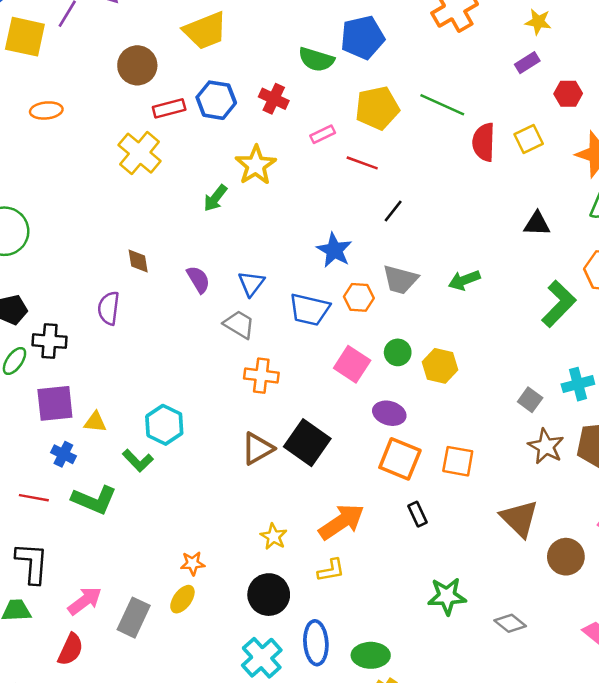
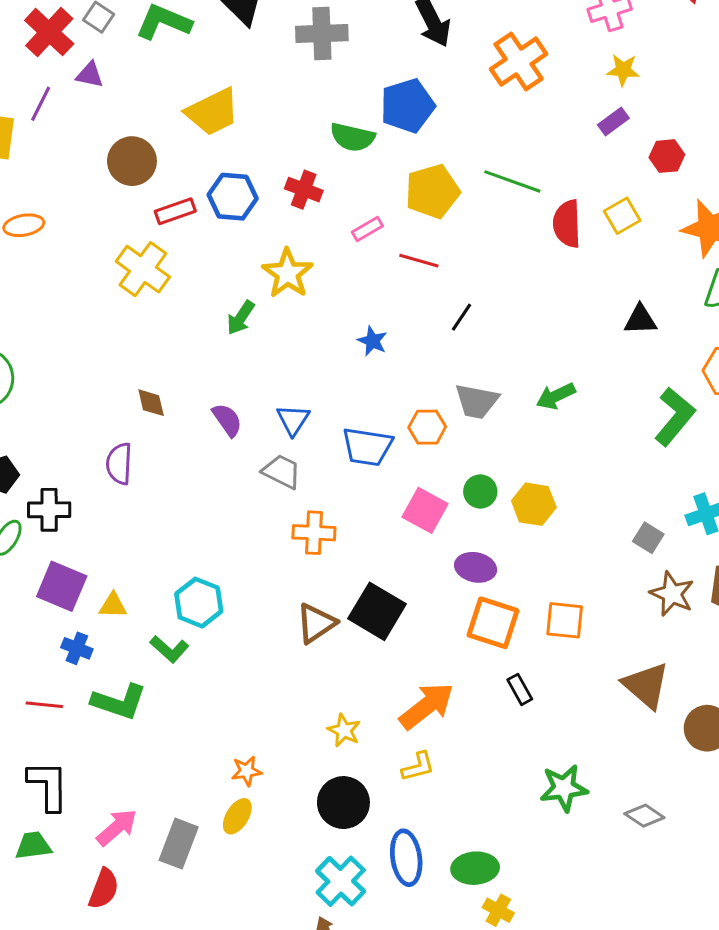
blue star: (334, 250) -> (372, 341), moved, size x0.7
purple square: (55, 403) -> (62, 586), turned 33

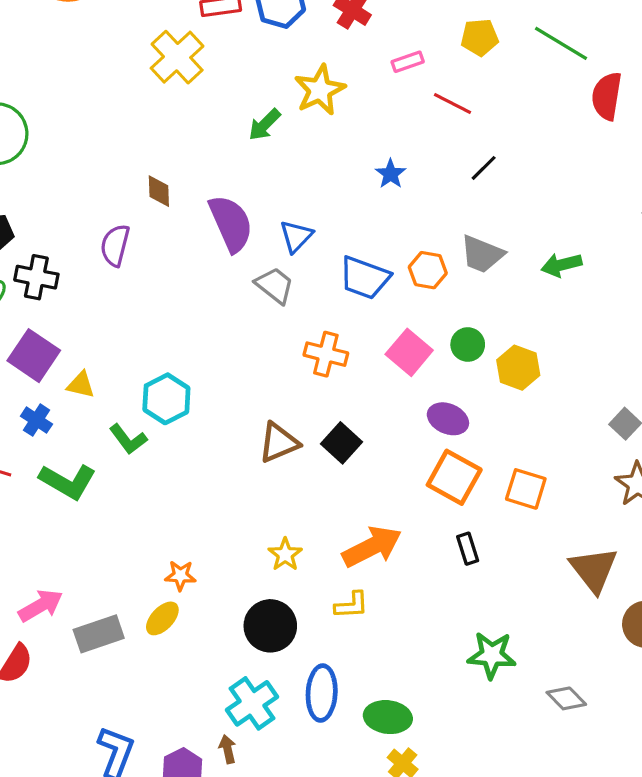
yellow pentagon: (432, 191) -> (480, 37), size x0.7
purple semicircle: (227, 420) -> (231, 223), size x1.6
orange cross: (314, 533) -> (326, 354), moved
black square: (377, 611) -> (341, 443), size x0.7
gray rectangle: (179, 844) -> (99, 634), turned 39

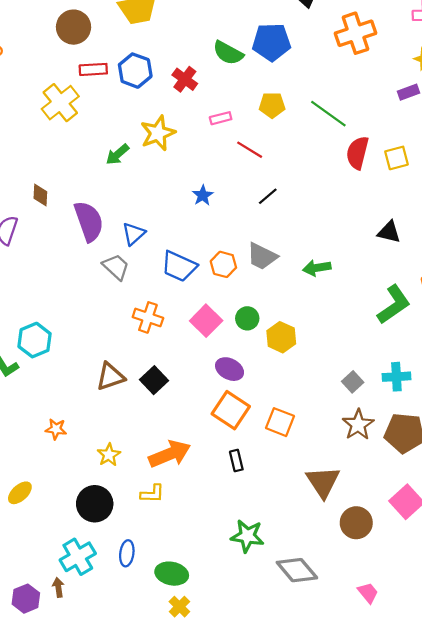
orange star: (180, 575) -> (56, 429), moved
blue ellipse: (322, 693) -> (127, 553), size x0.7
gray diamond: (566, 698) -> (297, 570), size x1.5

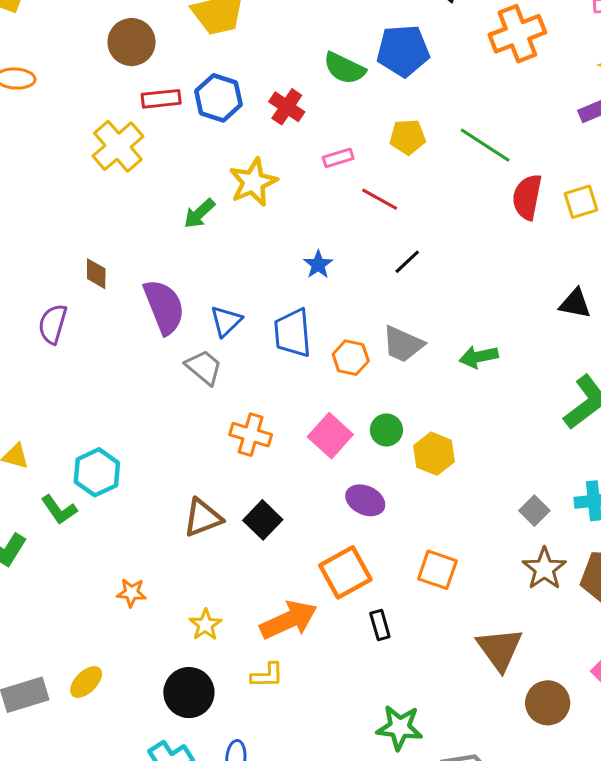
blue trapezoid: (179, 266) -> (293, 333), moved, turned 63
orange square: (231, 410) -> (345, 572), moved, turned 30

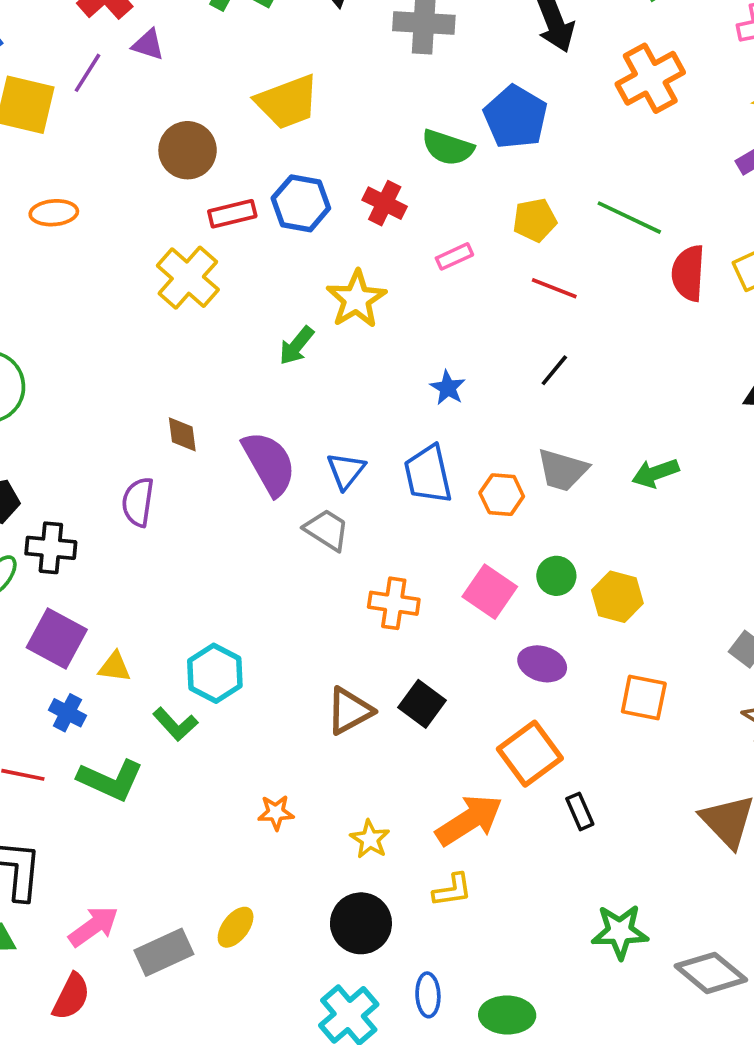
blue pentagon: (403, 51) -> (516, 117), turned -30
red line: (380, 199) -> (554, 288), moved
orange square: (437, 570) -> (644, 697), moved

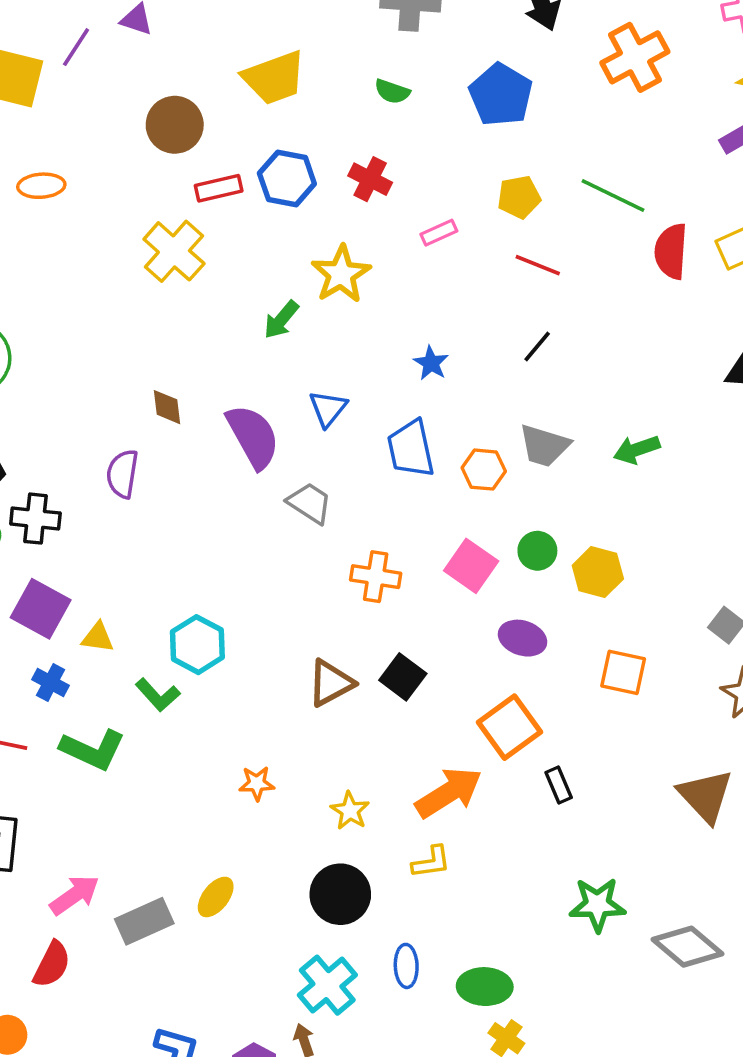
green semicircle: (448, 148) -> (392, 92), moved, size x0.7
blue triangle: (346, 471) -> (328, 408), moved

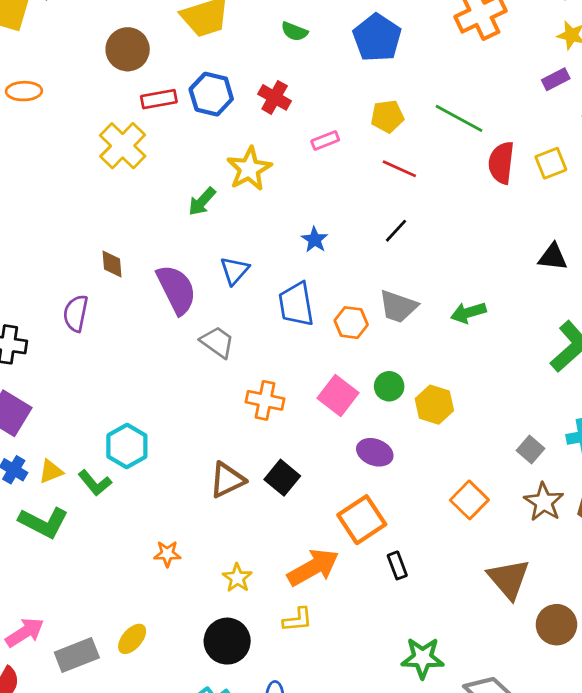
yellow triangle: (98, 637) -> (51, 472), moved, turned -32
orange square: (623, 672) -> (469, 500), moved, turned 30

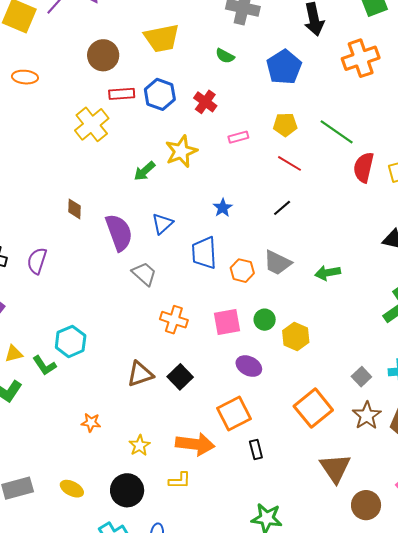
purple semicircle: (76, 313) -> (37, 261), moved
pink square: (338, 395) -> (227, 322), turned 36
orange square: (469, 500) -> (313, 408), size x1.4
orange arrow: (313, 567) -> (195, 444), turned 30
yellow ellipse: (132, 639) -> (72, 489), moved, turned 70

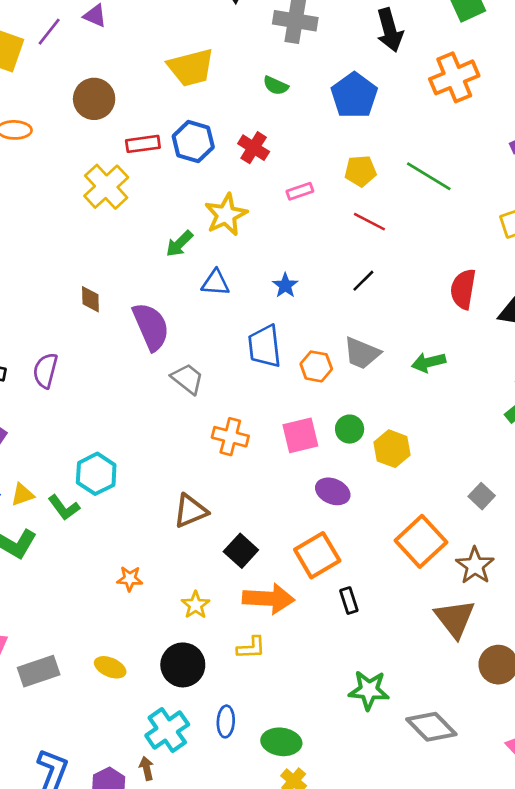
brown circle: (103, 55) -> (94, 99), moved
red semicircle: (364, 167) -> (463, 289), moved
blue triangle: (162, 224) -> (215, 283), moved, turned 50
black square: (180, 377) -> (241, 551), moved
brown star: (367, 416) -> (475, 566), moved

